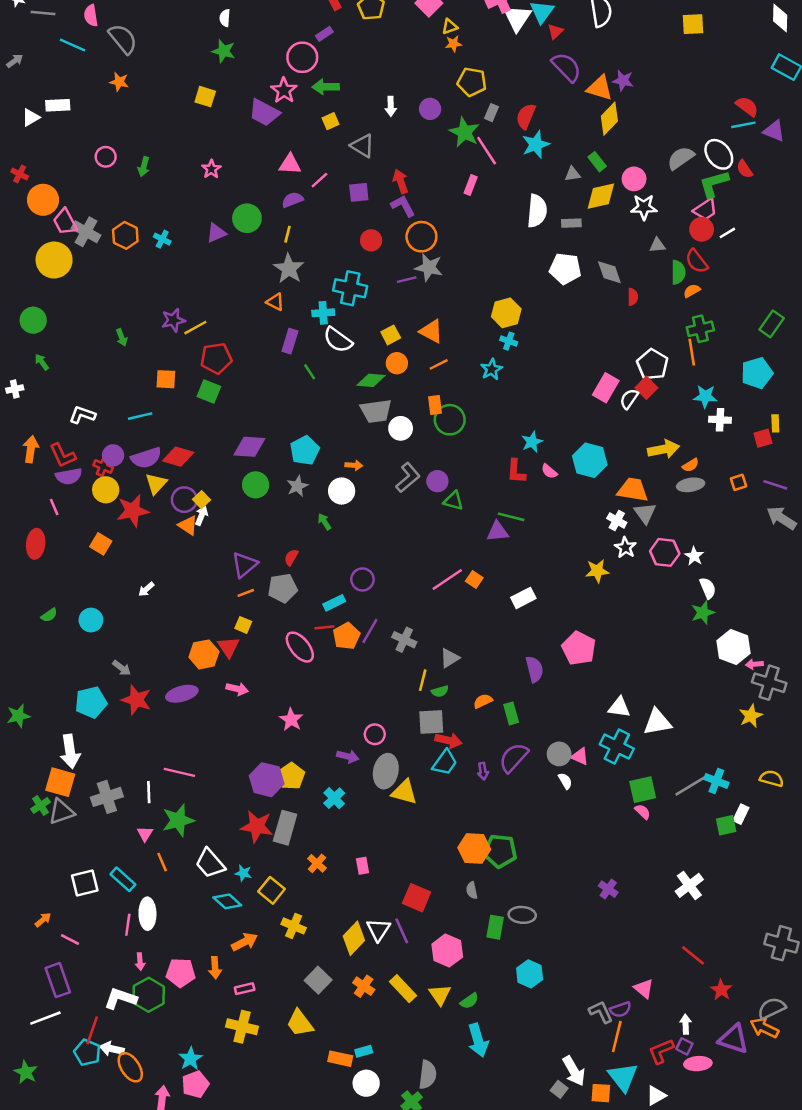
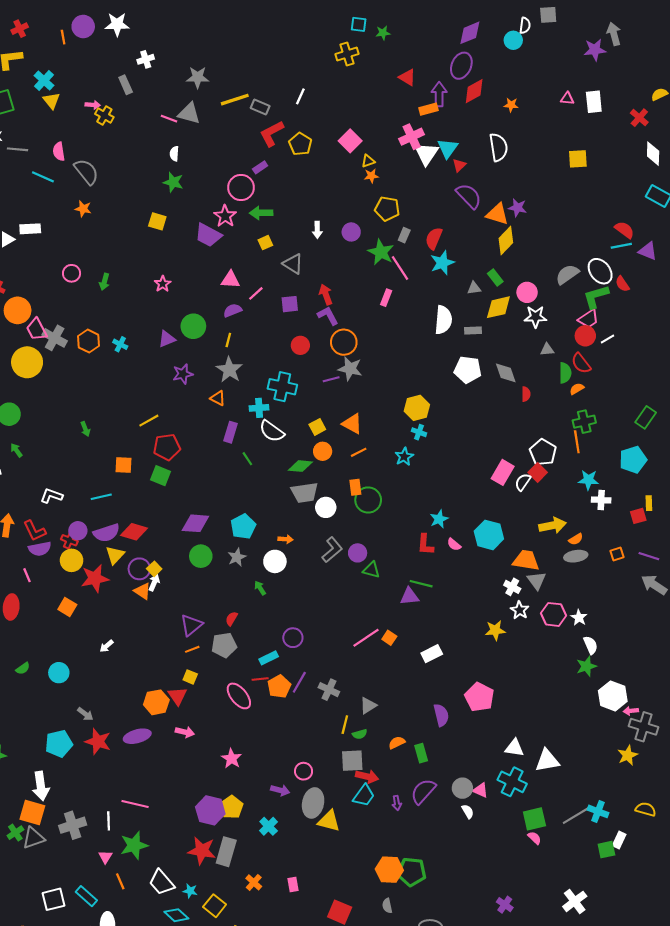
purple star: (173, 320) -> (183, 374), moved

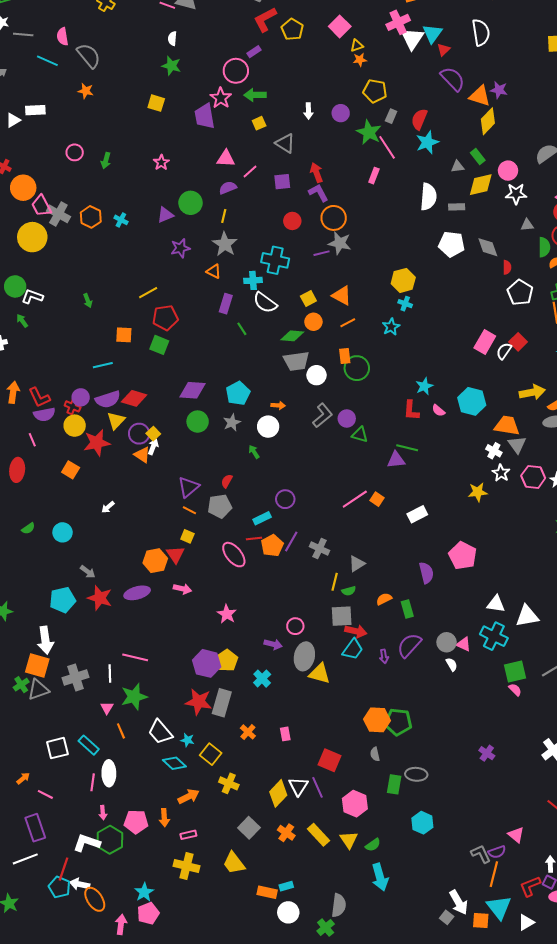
purple trapezoid: (208, 235) -> (205, 116), turned 52
white pentagon: (543, 452) -> (520, 293), moved
white L-shape: (51, 496) -> (32, 297), moved
orange line: (192, 649) -> (189, 510), turned 48

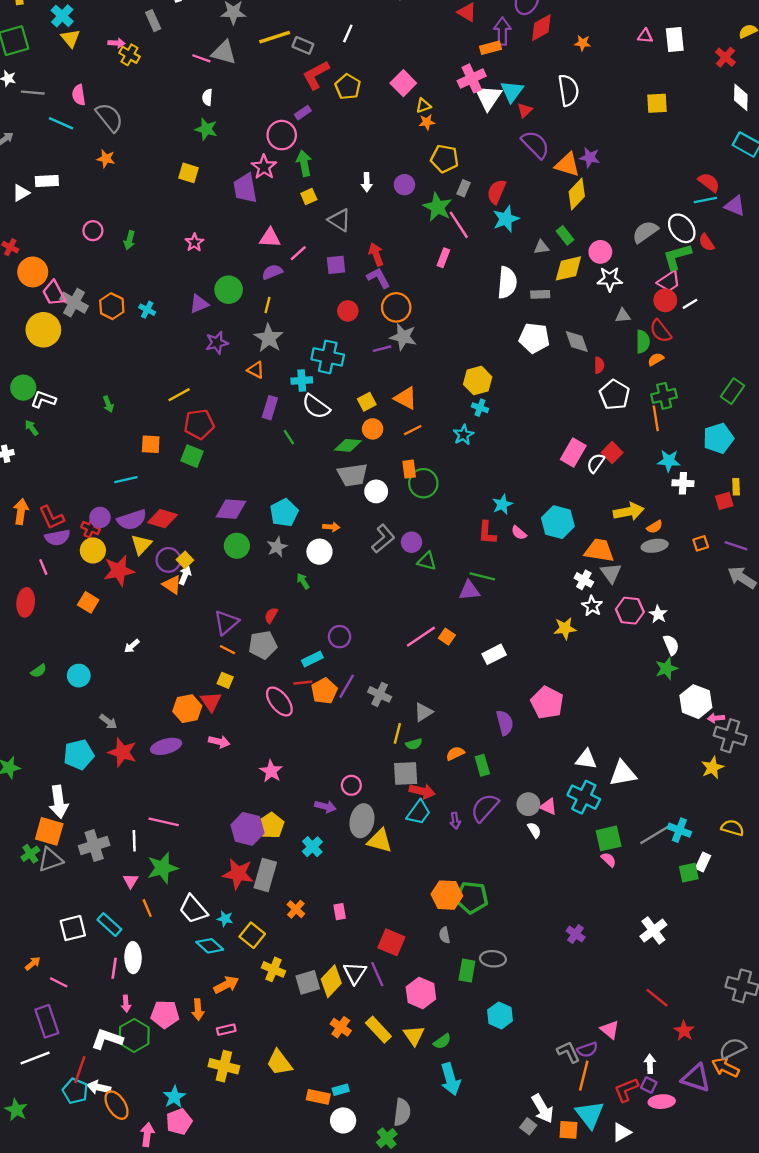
green arrow: (255, 95) -> (304, 163), turned 80
gray square: (249, 828) -> (308, 982), moved, turned 30

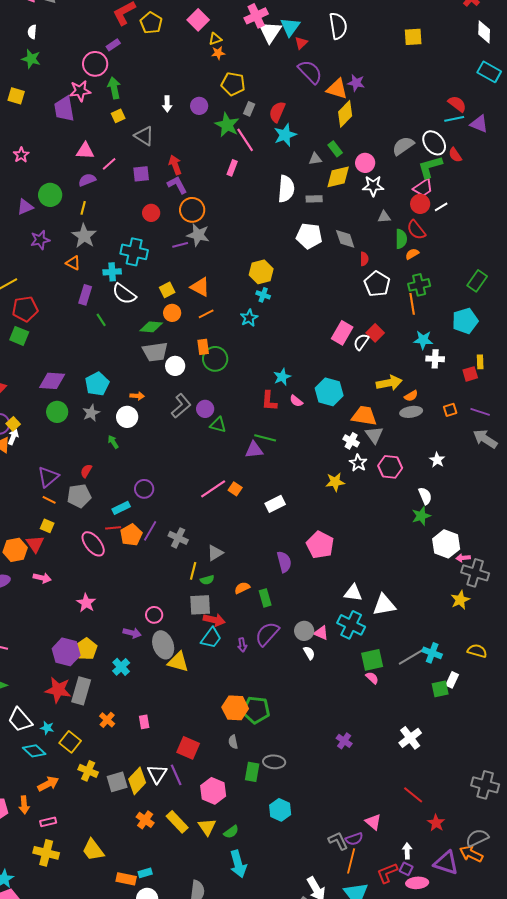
pink star: (264, 167) -> (80, 91), turned 30
white star: (658, 614) -> (437, 460), moved
gray ellipse: (362, 821) -> (163, 645), turned -32

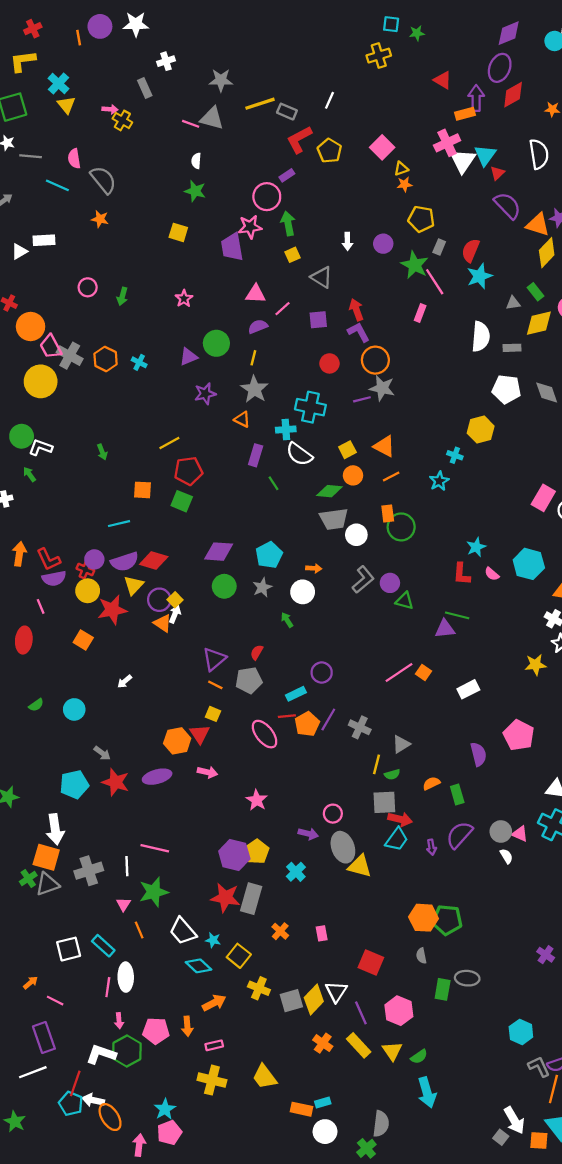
yellow hexagon: (261, 272) -> (481, 430), moved
purple line: (176, 775) -> (361, 1013), moved
cyan hexagon: (280, 810) -> (521, 1032), moved

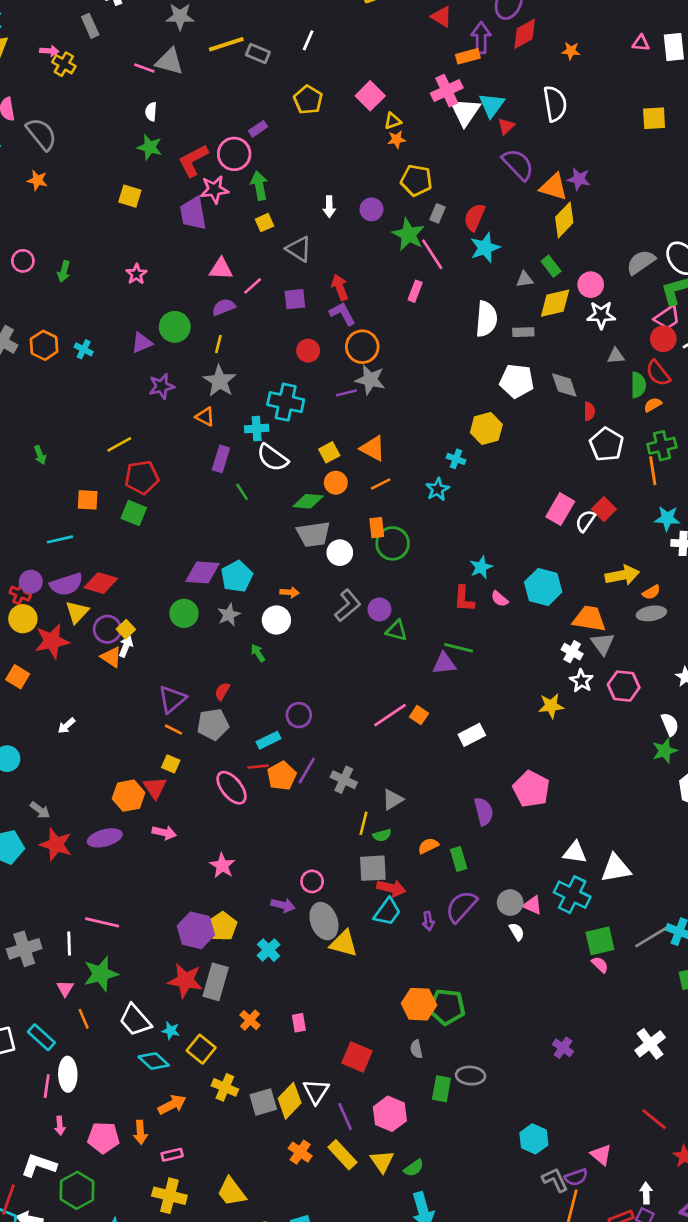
red L-shape: (299, 140) -> (193, 161), moved
purple diamond: (219, 552) -> (202, 572), moved
green hexagon: (127, 1051) -> (77, 1190), moved

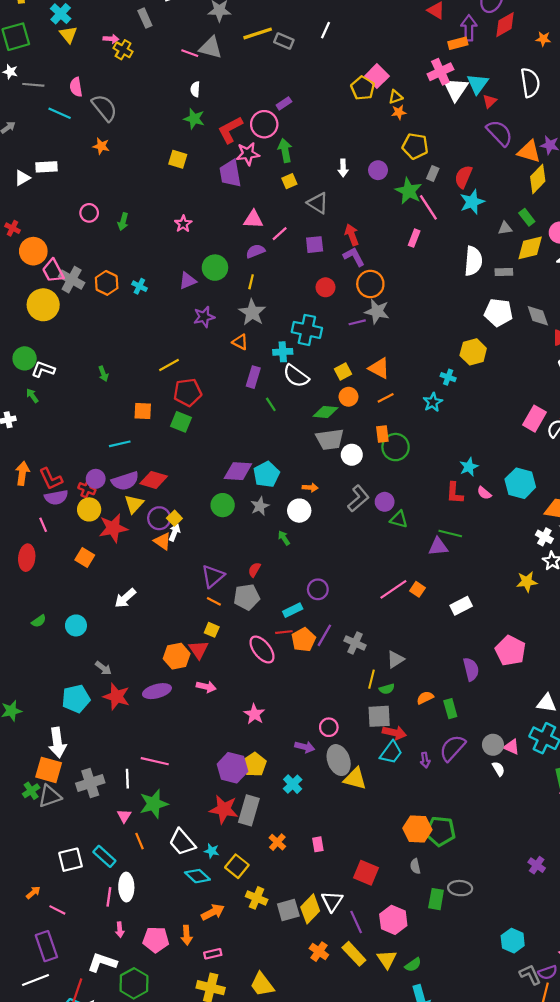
yellow pentagon: (308, 100) -> (363, 88), moved
white arrow: (66, 726) -> (125, 598), size x1.5

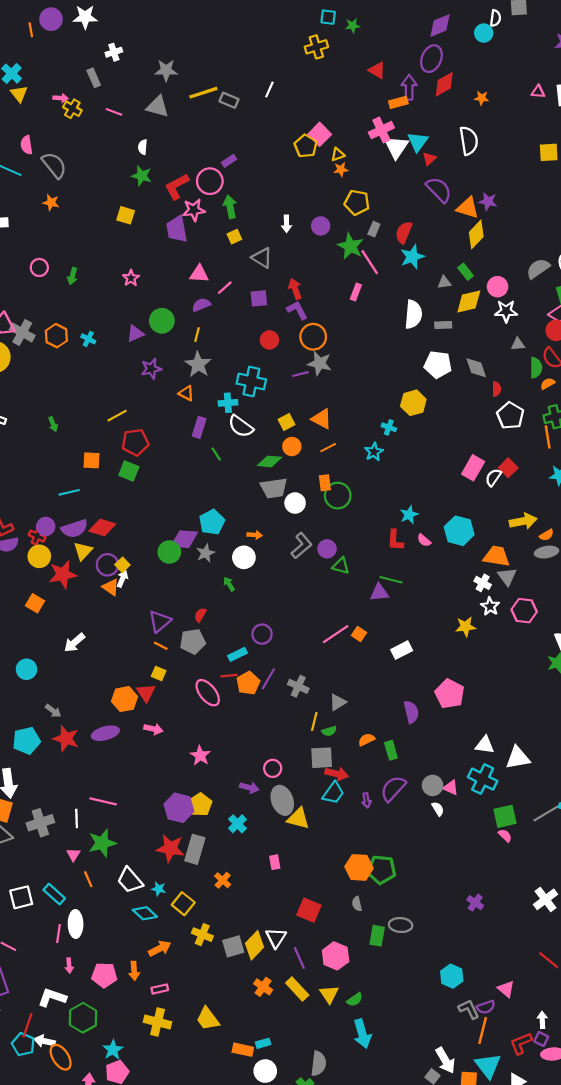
pink line: (190, 53) -> (114, 112), moved
purple diamond: (238, 471) -> (184, 539), moved
pink rectangle: (318, 844) -> (275, 862), moved

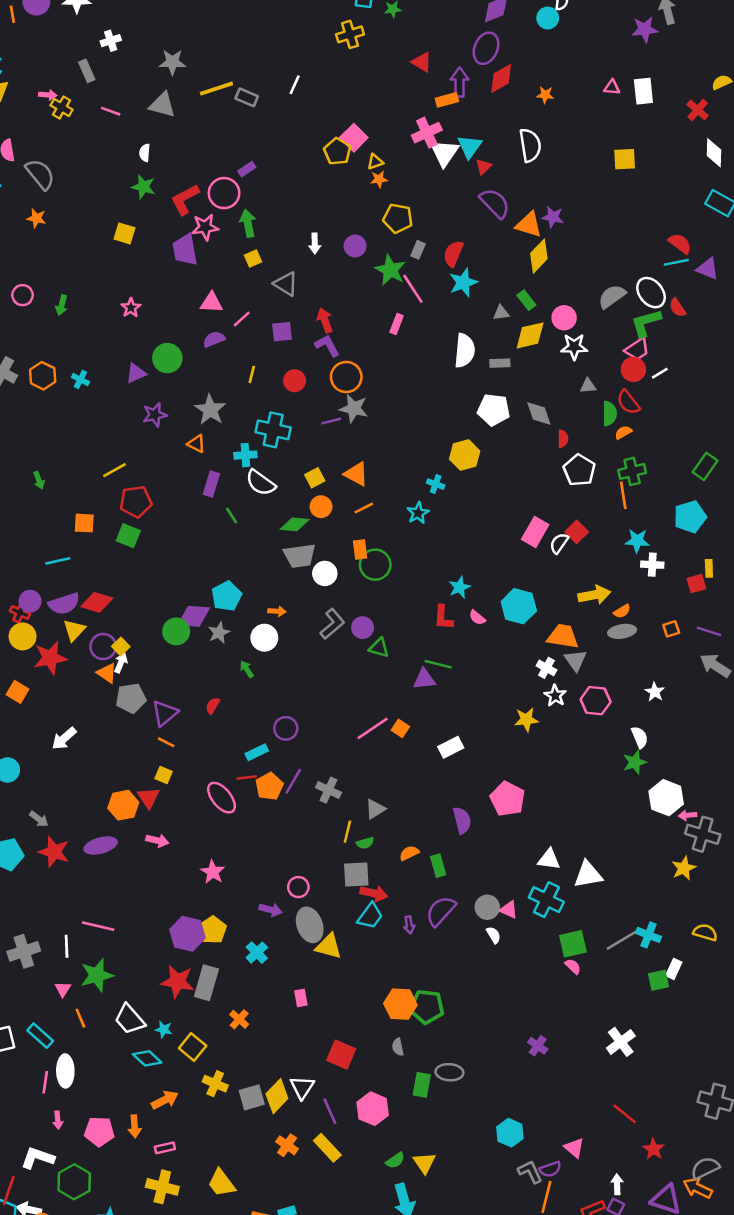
yellow line: (197, 335) -> (252, 374), moved
gray pentagon: (193, 642) -> (131, 698), moved
yellow triangle: (329, 994) -> (424, 1163), moved

